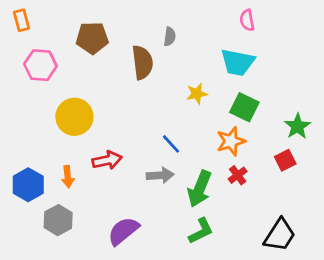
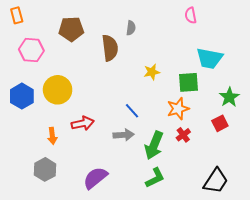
cyan trapezoid: (238, 62) -> (209, 58), moved
green square: (244, 107) -> (189, 82), turned -30
blue hexagon: (28, 185) -> (22, 96), moved

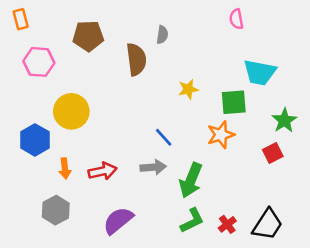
blue hexagon: (22, 96) -> (35, 140), moved
red arrow: (83, 123) -> (103, 171), moved
red cross: (183, 135) -> (227, 224), moved

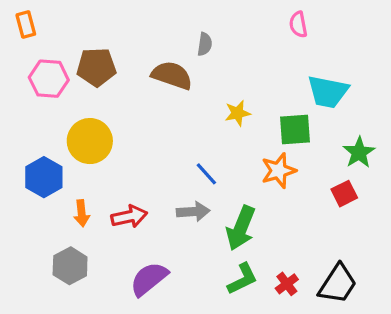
brown pentagon: (88, 36) -> (96, 67), moved
brown semicircle: (136, 59) -> (172, 75), turned -64

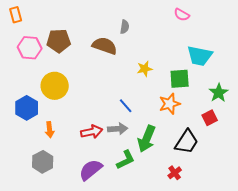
pink semicircle: (298, 24) -> (182, 15), turned -49
red arrow: (129, 217) -> (92, 132), moved
green L-shape: (242, 279) -> (126, 160), moved
black trapezoid: (338, 284) -> (187, 142), moved

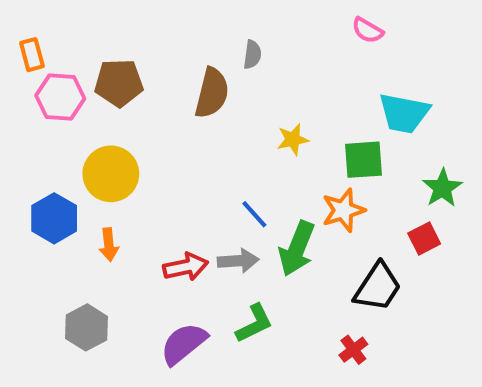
orange rectangle: (16, 15) -> (32, 55), moved
brown semicircle: (105, 46) -> (212, 93), turned 85
orange arrow: (50, 130) -> (109, 245), moved
green arrow: (147, 139) -> (297, 249), moved

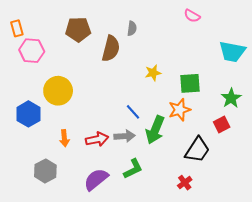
brown pentagon: (119, 83) -> (78, 30), moved
cyan trapezoid: (404, 113) -> (232, 52), moved
orange arrow: (109, 245) -> (64, 138), moved

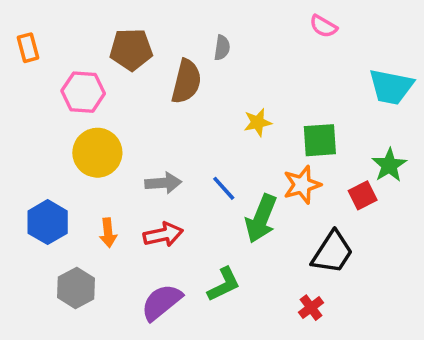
pink hexagon: (32, 51) -> (83, 92), moved
blue hexagon: (28, 114) -> (48, 222), moved
red square: (222, 125) -> (363, 195), moved
gray arrow: (125, 136) -> (163, 183), moved

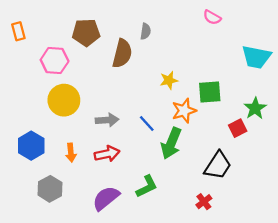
orange star: (302, 185) -> (184, 111), moved

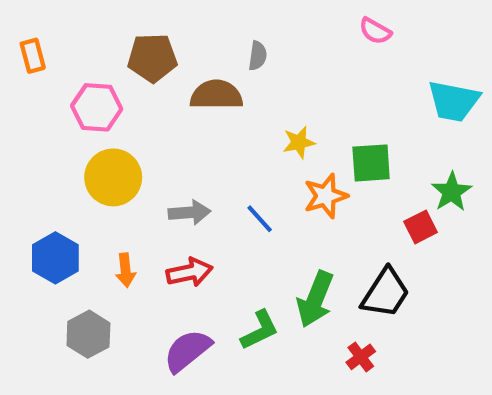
brown semicircle: (122, 53) -> (216, 95), turned -104
green arrow: (171, 143) -> (315, 299), moved

